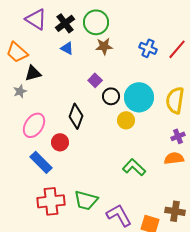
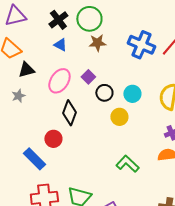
purple triangle: (36, 19) -> (15, 16), moved, turned -45
blue cross: (148, 48) -> (141, 45), size x1.5
gray star: (20, 91) -> (18, 96), moved
cyan circle: (139, 97) -> (132, 94), size x0.6
pink ellipse: (34, 125) -> (59, 81), moved

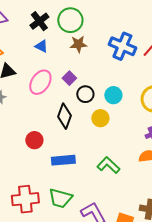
black diamond: (69, 113) -> (64, 116), moved
blue rectangle: (34, 159) -> (63, 160), moved, turned -50

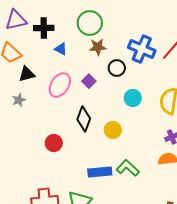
black cross: (39, 21) -> (44, 28), moved, turned 36
black circle: (85, 94) -> (117, 68), moved
yellow circle: (100, 118) -> (113, 130), moved
blue rectangle: (63, 160) -> (100, 172), moved

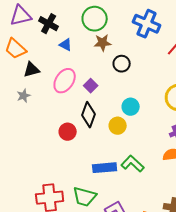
black cross: (44, 28) -> (49, 24), turned 30
blue cross: (142, 49) -> (147, 24), moved
purple square: (89, 81) -> (91, 86), moved
cyan circle: (133, 98) -> (131, 107), moved
red circle: (54, 143) -> (68, 132), moved

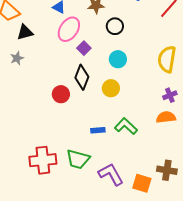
pink ellipse: (65, 81) -> (69, 29), moved
cyan circle: (131, 107) -> (118, 59), moved
blue rectangle: (105, 168) -> (98, 130), size x0.6

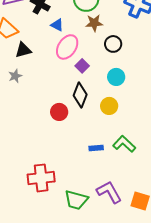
green trapezoid: (78, 159) -> (76, 200), moved

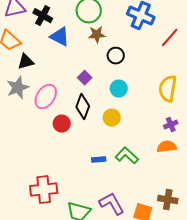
blue triangle: (57, 25) -> (60, 37), size x1.5
pink ellipse: (67, 47) -> (46, 97), moved
gray star: (15, 76) -> (18, 88), size x1.6

